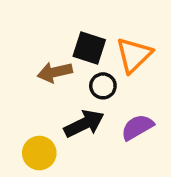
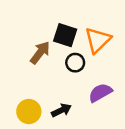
brown arrow: (55, 72) -> (40, 53), turned 140
black arrow: (84, 124) -> (61, 110), moved, size x0.7

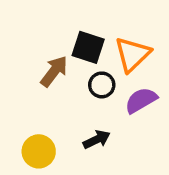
purple semicircle: (100, 93) -> (141, 100), moved
black arrow: (61, 110) -> (97, 139), moved

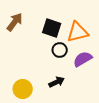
orange triangle: (132, 54) -> (78, 32), turned 30
brown arrow: (54, 71) -> (15, 22), moved

